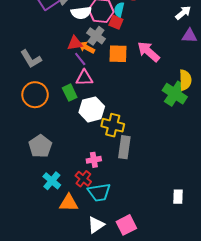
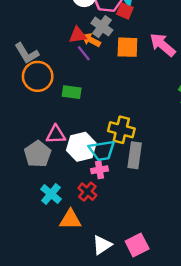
pink triangle: (84, 78) -> (56, 135), moved
green rectangle: (70, 93) -> (72, 92), turned -56
orange circle: (35, 95) -> (38, 76), moved
white hexagon: (92, 109) -> (81, 147), moved
cyan trapezoid: (99, 192) -> (102, 150), moved

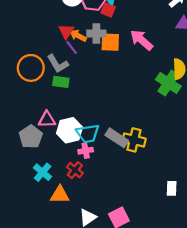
gray cross: (102, 27) -> (96, 34), moved, turned -36
red triangle: (78, 35) -> (66, 31), turned -49
gray L-shape: (27, 53) -> (58, 64), moved
yellow cross: (121, 130) -> (134, 140), moved
gray rectangle: (135, 155) -> (117, 138), turned -65

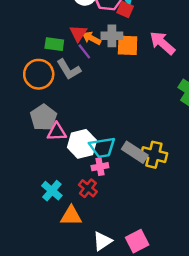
green rectangle: (61, 82) -> (54, 44), moved
gray pentagon: (31, 137) -> (43, 117), moved

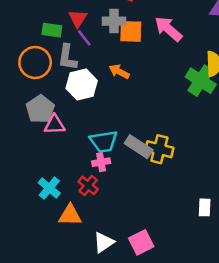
orange arrow: (92, 38) -> (119, 72), moved
gray L-shape: (69, 69) -> (67, 57), turned 40
white hexagon: (82, 144) -> (82, 85), moved

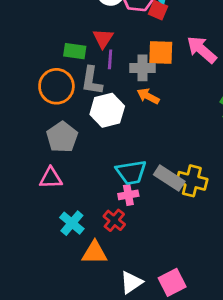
gray cross: (114, 21) -> (142, 68), moved
purple line: (84, 38) -> (110, 59), turned 42
pink triangle: (54, 125) -> (51, 178), moved

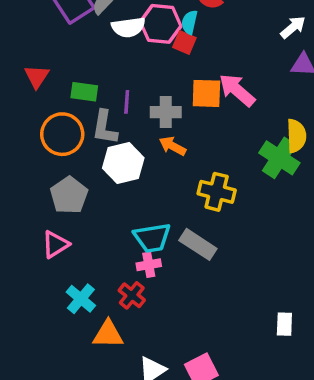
red triangle: (103, 38) -> (37, 76), moved
orange square: (161, 52) -> (206, 93), moved
pink triangle: (51, 178) -> (55, 244), turned -30
yellow cross: (192, 181) -> (217, 192), moved

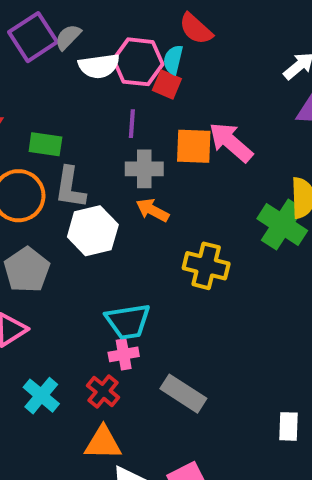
purple line: (127, 102) -> (132, 124), moved
gray rectangle: (198, 244) -> (183, 394), moved
orange triangle: (108, 334) -> (103, 443), moved

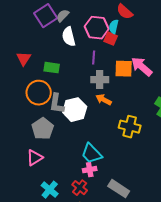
white semicircle: (99, 66) -> (69, 37), moved, turned 84
gray L-shape: (70, 187) -> (57, 104), moved
cyan trapezoid: (128, 321) -> (92, 154), turned 55

